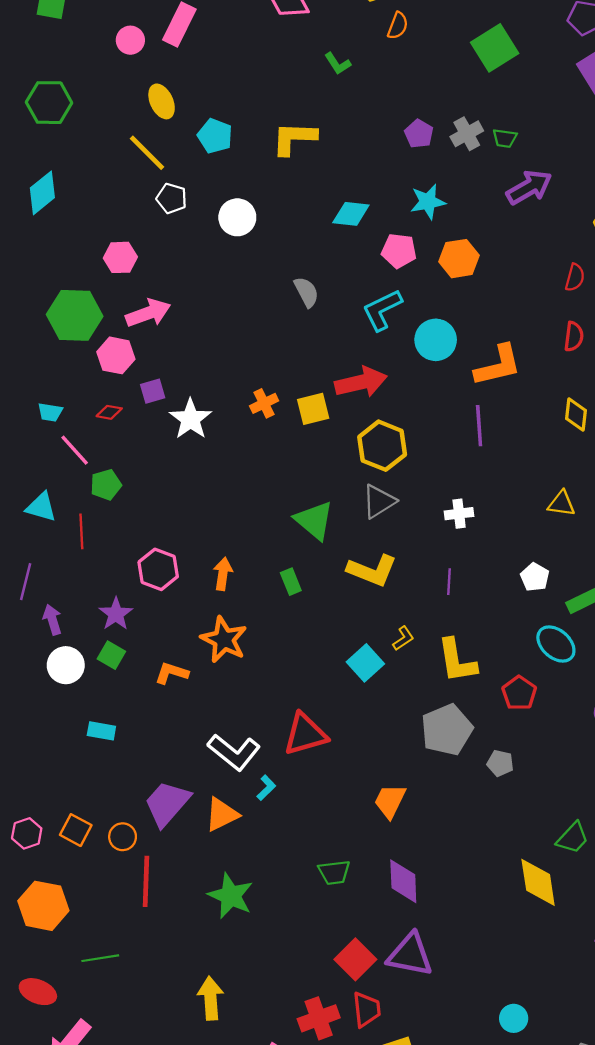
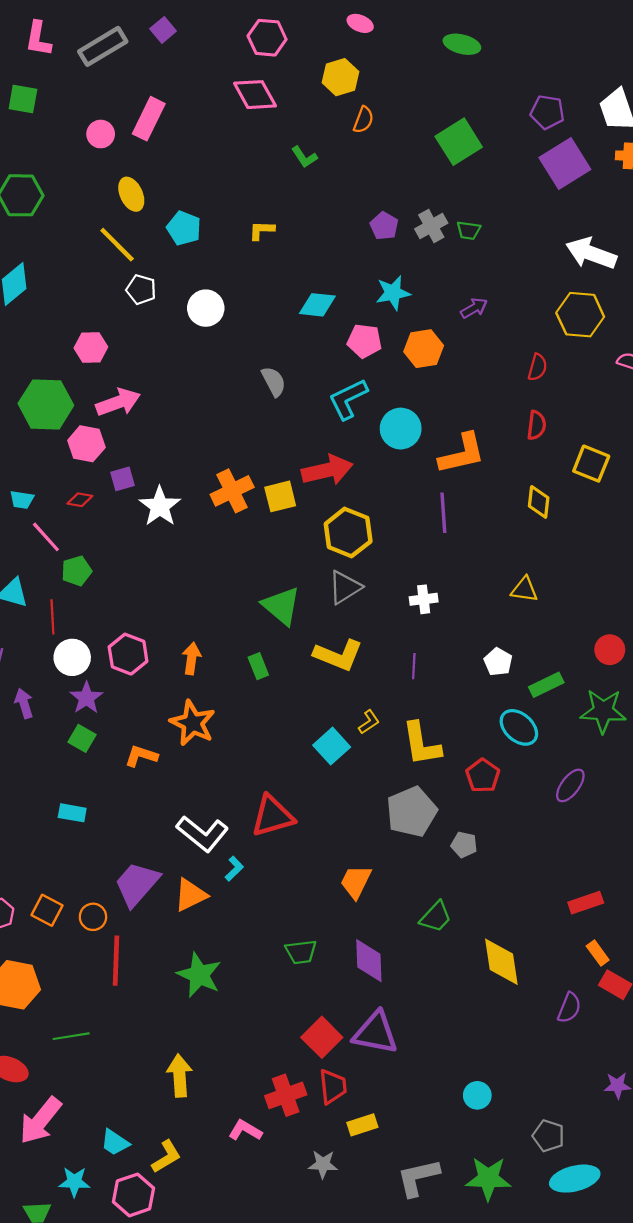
yellow L-shape: (294, 138) -> (262, 230), size x0.6
purple arrow: (529, 187) -> (474, 308), moved, size x0.6
orange cross: (264, 403) -> (232, 491), size x1.5
white circle: (66, 665) -> (72, 657), moved
green trapezoid: (573, 838) -> (436, 917), moved

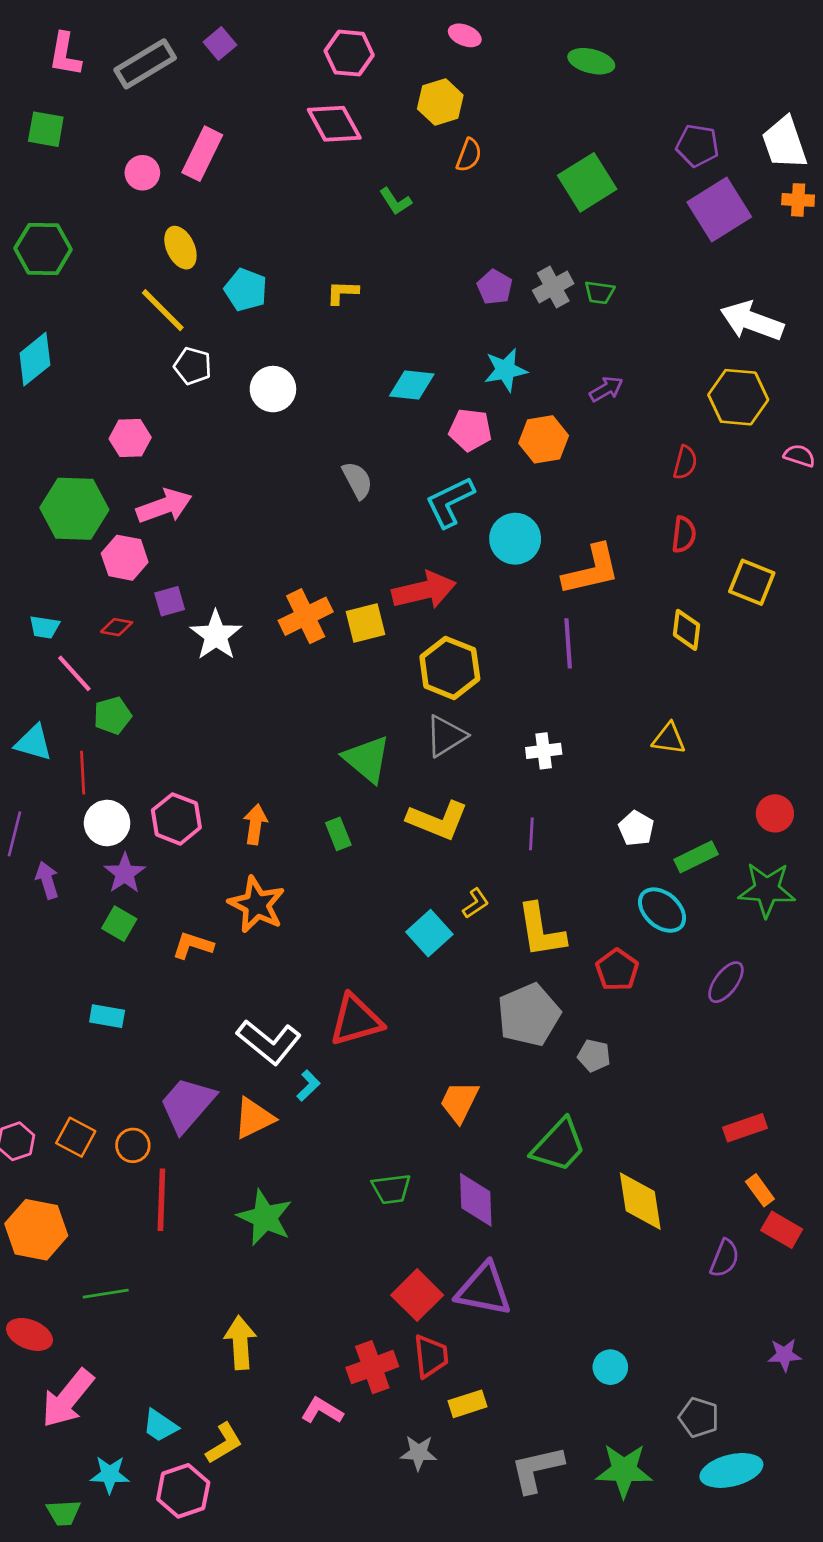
green trapezoid: (436, 917) -> (559, 1145), size x1.4

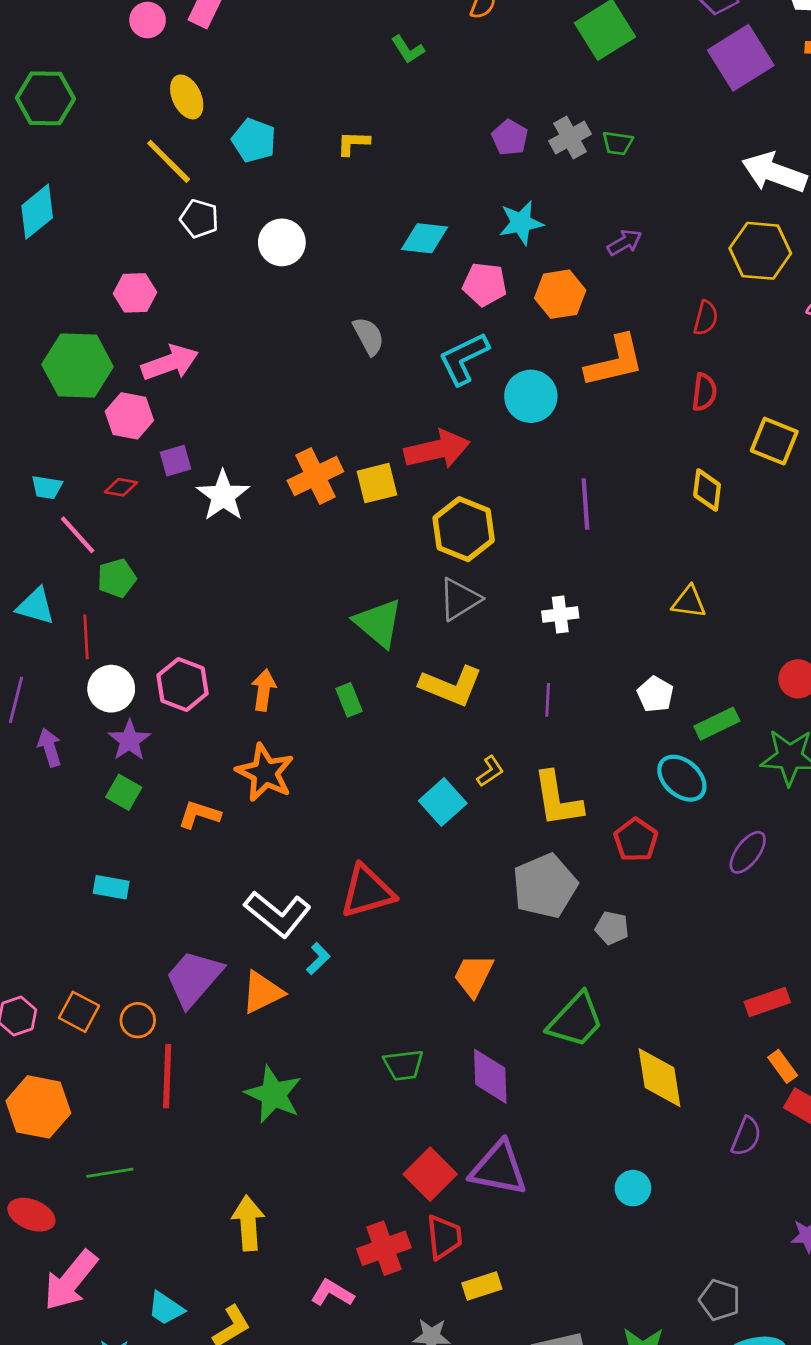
orange L-shape: (591, 570) -> (615, 361), moved
cyan circle: (610, 1367) -> (633, 1188), moved

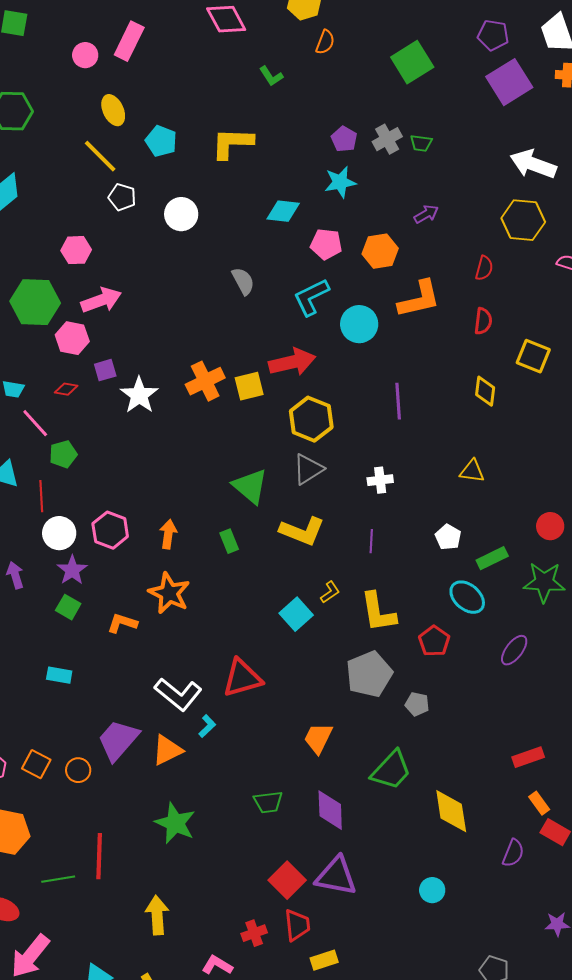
yellow L-shape: (353, 143) -> (232, 143), size x1.8
cyan star: (521, 223) -> (340, 182), moved
red line: (167, 1076) -> (99, 856), moved
red cross: (384, 1248) -> (254, 933), size x0.7

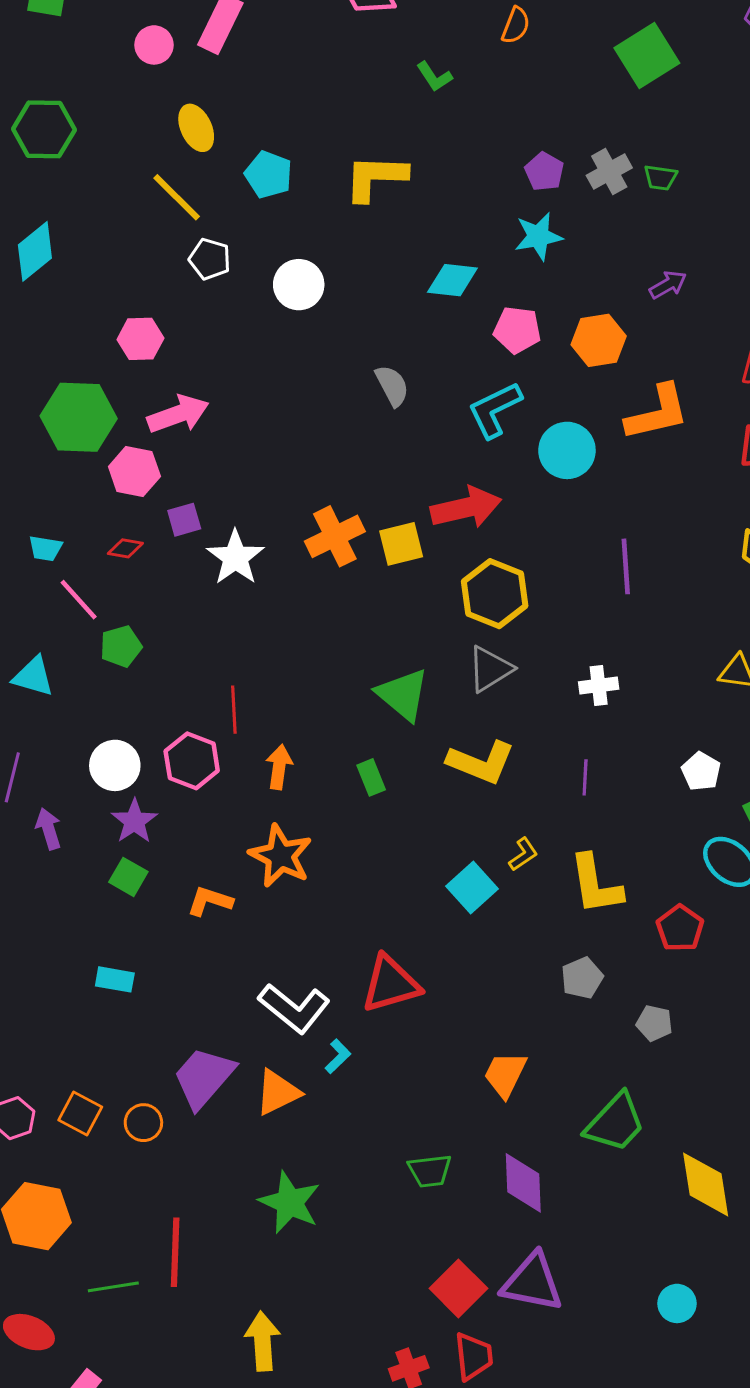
red line: (41, 496) -> (234, 710), moved
gray pentagon: (369, 674) -> (582, 978), size x0.6

